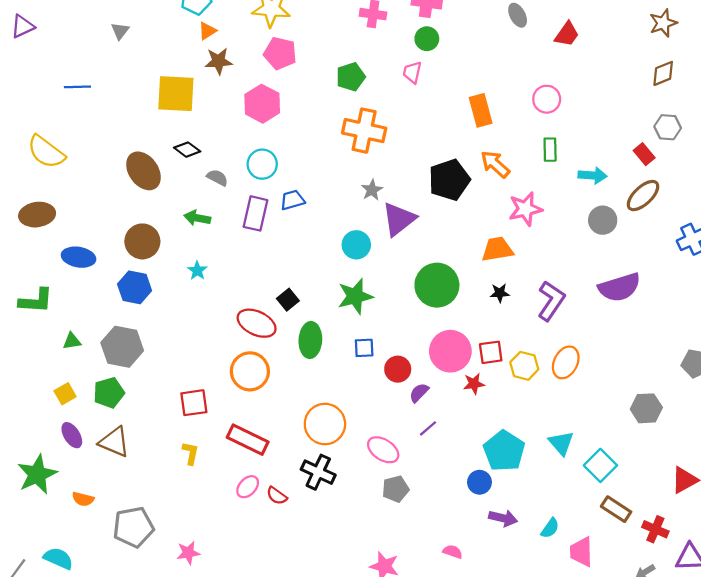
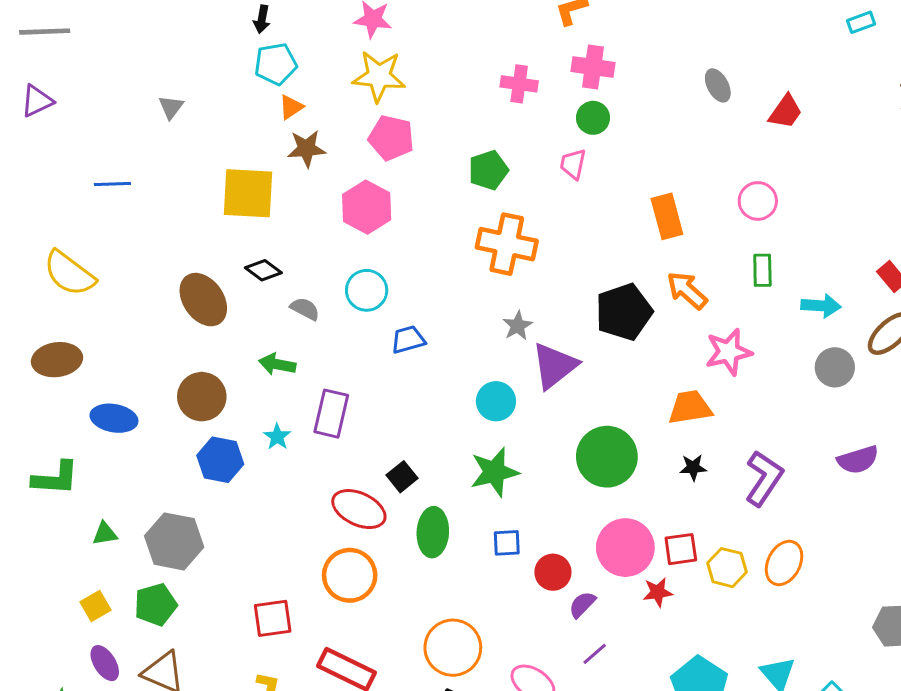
purple rectangle: (255, 213) -> (331, 414), moved
blue hexagon: (135, 287) -> (220, 460), moved
purple semicircle: (619, 287) -> (858, 460), size x0.7

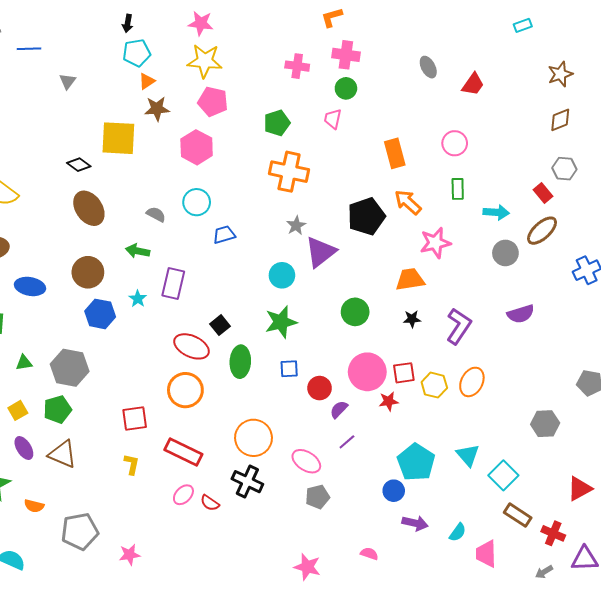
blue line: (112, 184) -> (29, 49), moved
black diamond: (263, 270) -> (79, 165), moved
green circle: (607, 457) -> (355, 312), size x0.7

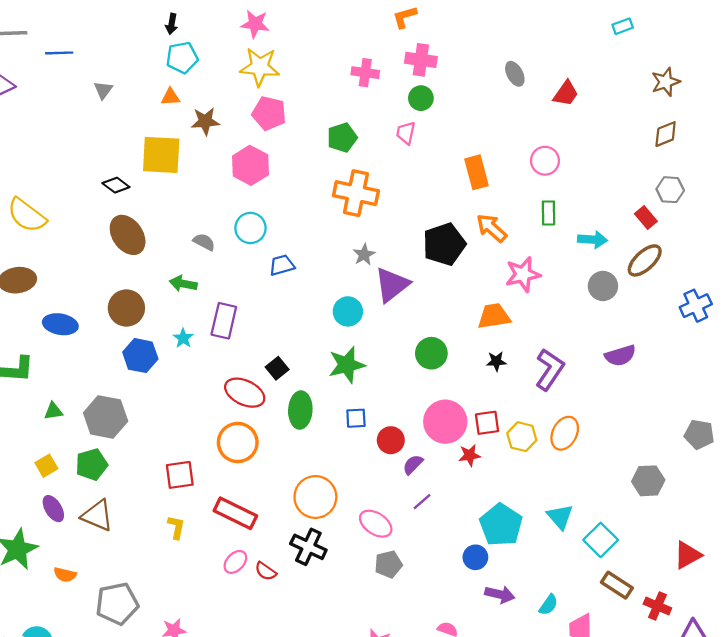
orange triangle: (147, 81) -> (170, 97), moved, turned 30

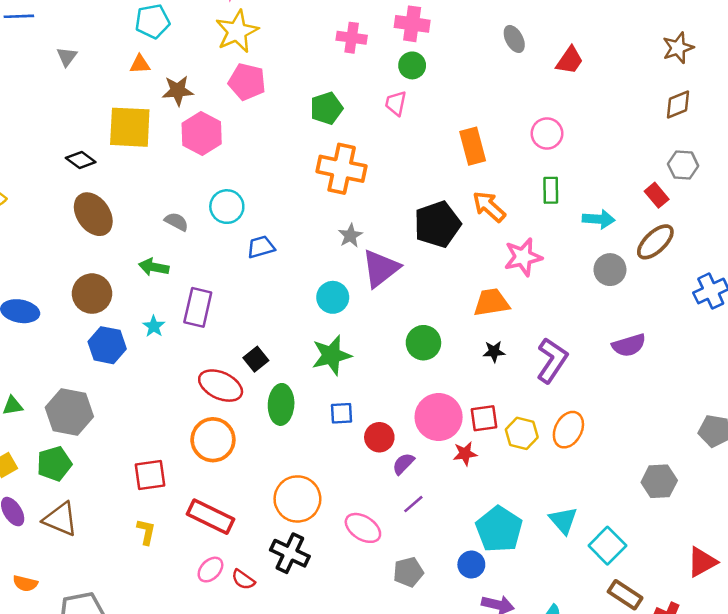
yellow star: (260, 67) -> (237, 31), turned -30
pink hexagon: (250, 165) -> (202, 133), moved
gray pentagon: (388, 564) -> (408, 572), moved

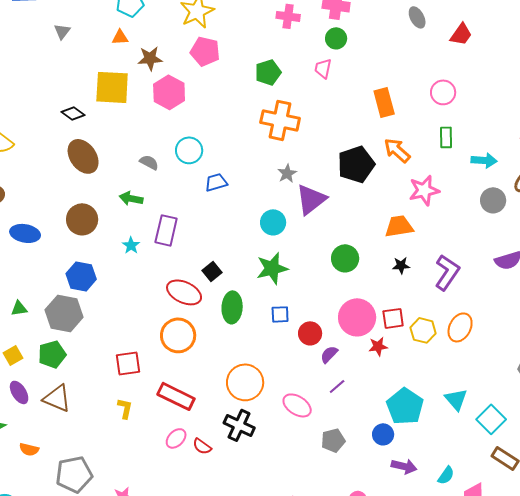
blue hexagon: (107, 345) -> (81, 276), moved

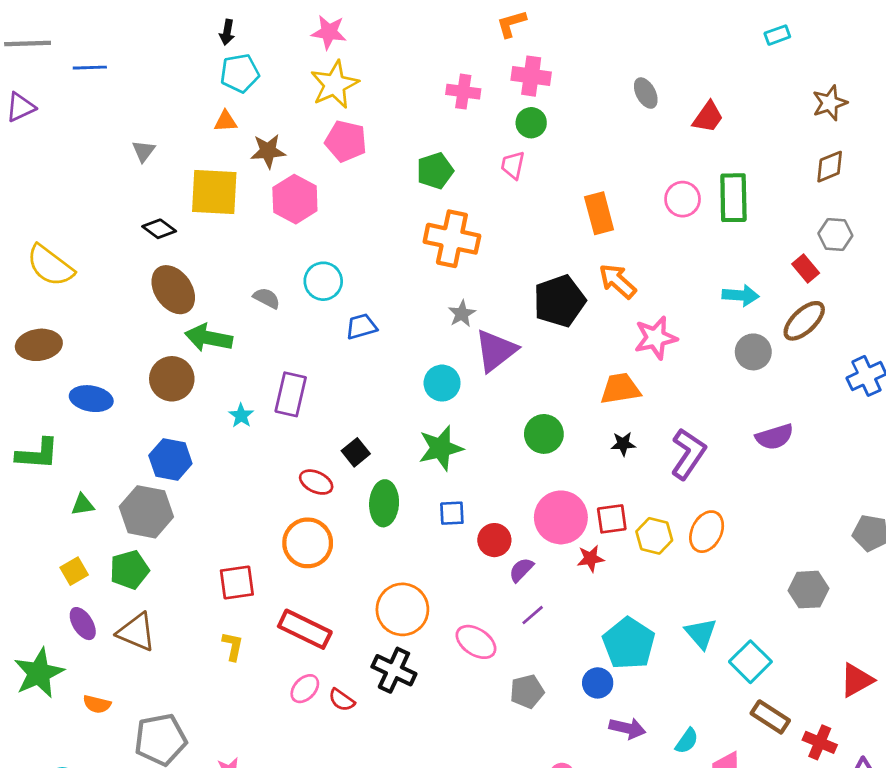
gray triangle: (62, 31) -> (144, 151), moved
green rectangle: (446, 137) -> (733, 198), moved, size x1.6
green arrow: (131, 198) -> (209, 338), moved, size x1.4
red ellipse: (184, 292) -> (316, 482), size x0.7

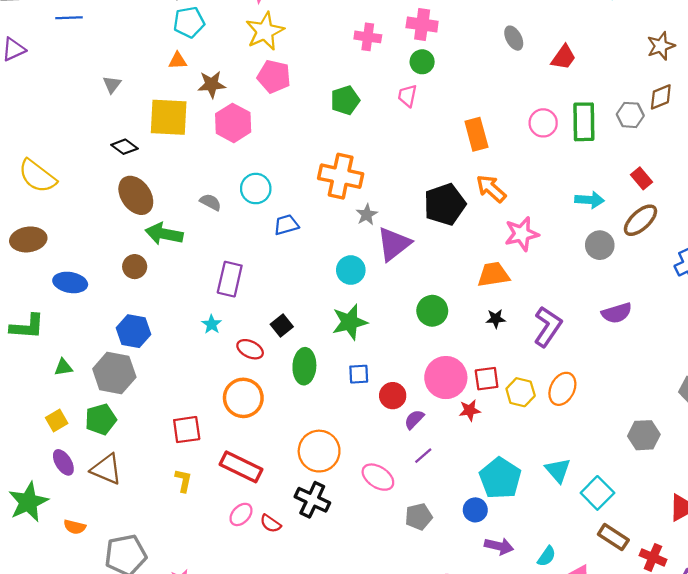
gray hexagon: (835, 234) -> (630, 115), moved
orange cross: (452, 239) -> (341, 176), moved
brown circle: (172, 379) -> (135, 267), size x0.7
cyan star: (241, 416) -> (212, 324), moved

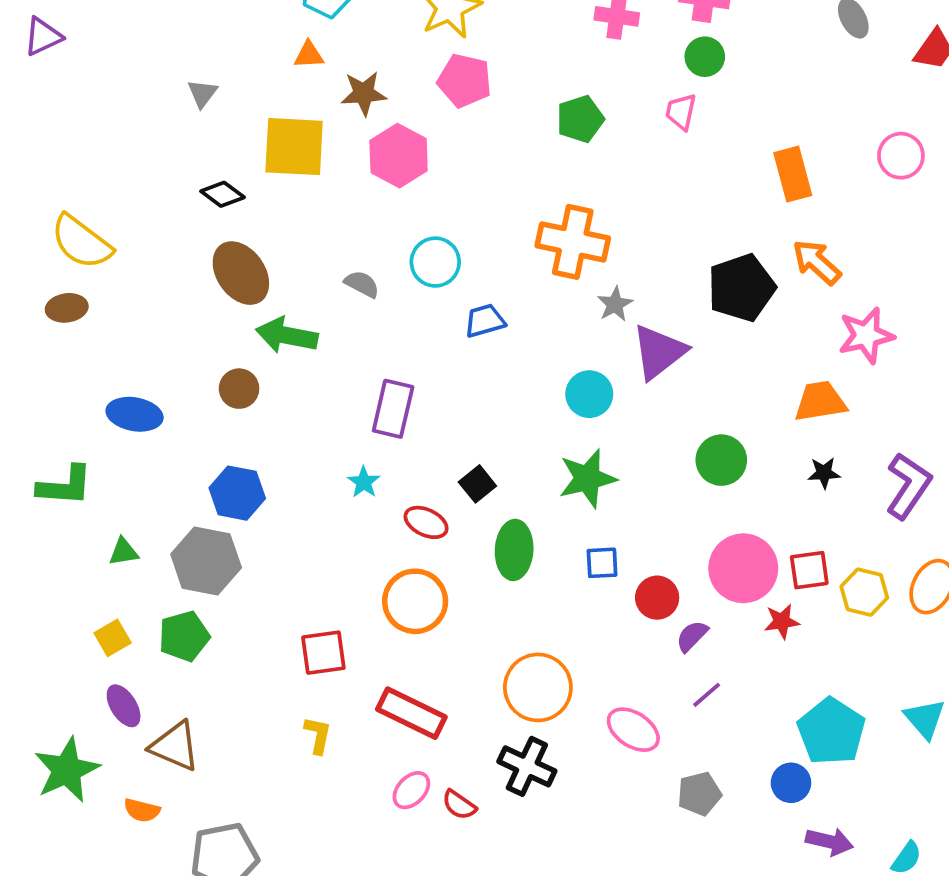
brown ellipse: (28, 239) -> (67, 308), moved, size x0.7
brown triangle: (106, 469) -> (175, 746), moved

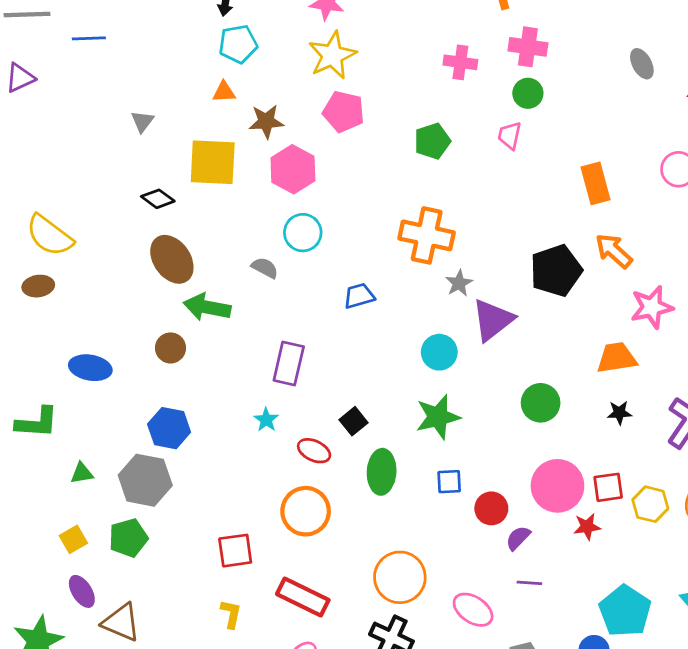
cyan circle: (435, 262) -> (303, 233), moved
purple line: (707, 695) -> (529, 583), turned 45

